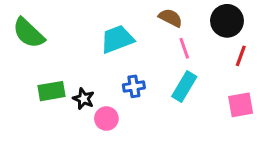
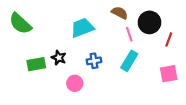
black circle: (227, 21) -> (149, 22), moved
black star: (84, 99) -> (59, 58), moved

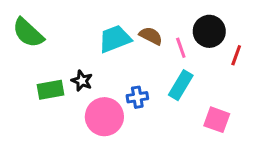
brown semicircle: (120, 13) -> (151, 36), moved
blue cross: (94, 61) -> (137, 97), moved
pink square: (169, 74) -> (217, 120), moved, turned 30
pink circle: (75, 83) -> (104, 117), size x1.6

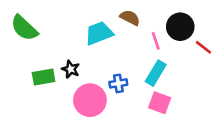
brown semicircle: (151, 36) -> (130, 18), moved
red line: (236, 55) -> (203, 47), turned -72
pink square: (217, 120) -> (160, 103), moved

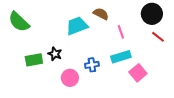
black circle: (180, 27) -> (152, 14), moved
cyan rectangle: (156, 73) -> (121, 57), turned 42
pink circle: (90, 100) -> (70, 78), size x0.7
pink square: (160, 103) -> (138, 73), moved, turned 30

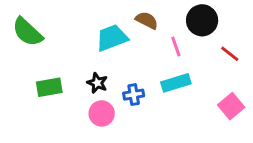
black circle: (152, 14) -> (202, 20), moved
black star: (55, 54) -> (97, 83), moved
pink square: (138, 73) -> (231, 106), moved

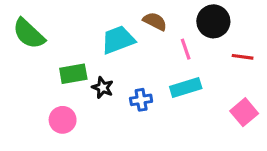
red line: (230, 54) -> (243, 57), turned -30
green rectangle: (49, 87) -> (73, 74), moved
pink circle: (102, 113) -> (63, 120), moved

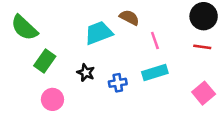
black circle: (213, 21) -> (204, 16), moved
green rectangle: (73, 74) -> (45, 61), moved, turned -45

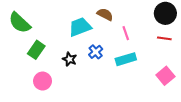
blue cross: (118, 83) -> (96, 52), moved, turned -32

